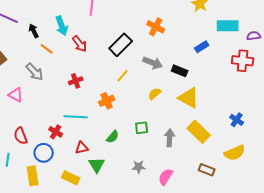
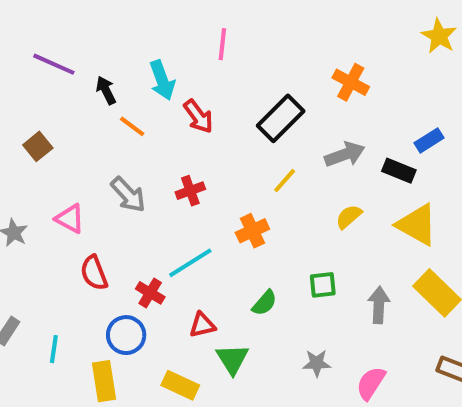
blue rectangle: (202, 47) -> (429, 140), moved
gray arrow: (153, 63) -> (345, 154), turned -42
gray arrow: (35, 72) -> (128, 195), moved
cyan line: (76, 117) -> (190, 263), turned -35
red semicircle: (21, 136) -> (94, 273), moved

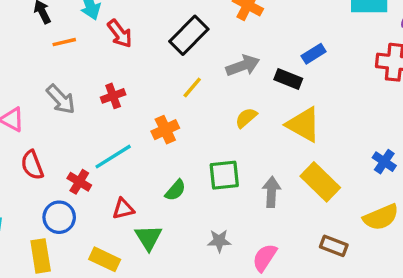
orange line: (132, 126) -> (64, 42), turned -50
green square: (323, 285) -> (224, 175), size x1.4

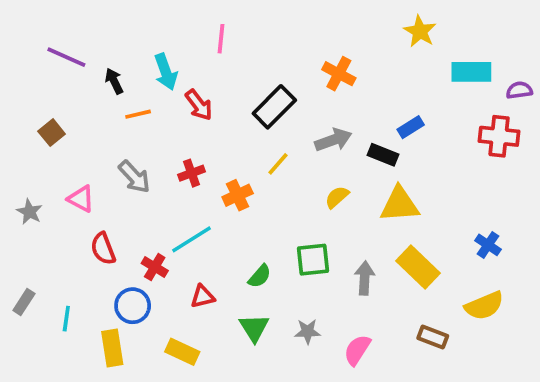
yellow triangle: (303, 125) -> (400, 204), turned -33
orange cross: (165, 130) -> (238, 195), moved
green triangle: (148, 237) -> (254, 328), moved

